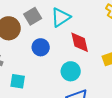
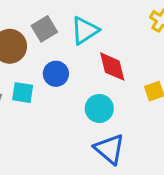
cyan square: (18, 81) -> (23, 93), moved

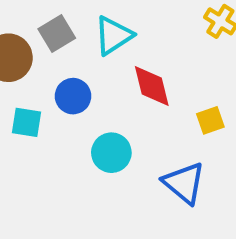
cyan circle: (99, 108) -> (111, 153), moved
blue triangle: (109, 149) -> (184, 183), moved

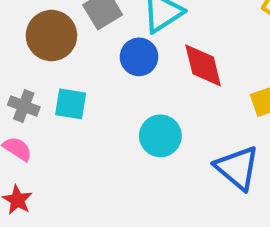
blue circle: (73, 96) -> (139, 57), moved

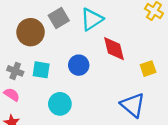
blue circle: (139, 57) -> (79, 65), moved
cyan circle: (160, 136) -> (60, 104), moved

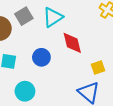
yellow square: (148, 69) -> (98, 68), moved

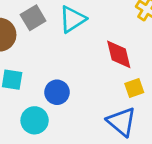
red diamond: (72, 43) -> (119, 54), moved
blue circle: (41, 57) -> (57, 92), moved

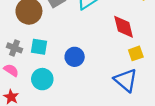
cyan circle: (35, 120) -> (42, 79), moved

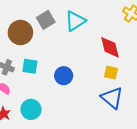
yellow square: (136, 53) -> (111, 73), moved, turned 32
cyan circle: (42, 79) -> (31, 109), moved

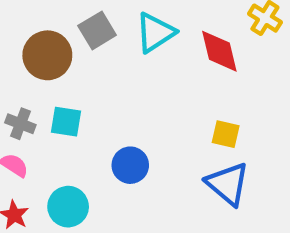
red diamond: (110, 47) -> (219, 51), moved
blue circle: (64, 76) -> (130, 165), moved

